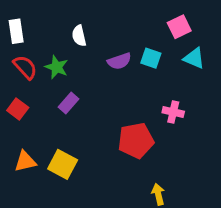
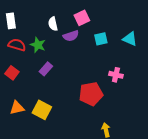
pink square: (179, 27) -> (82, 18), moved
cyan square: (151, 58) -> (101, 39), turned -32
purple semicircle: (119, 61) -> (71, 36), moved
red semicircle: (25, 67) -> (17, 45), turned -30

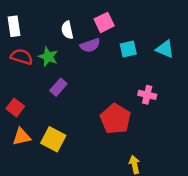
red square: (12, 73) -> (15, 107), moved
red pentagon: (91, 94) -> (115, 119), turned -30

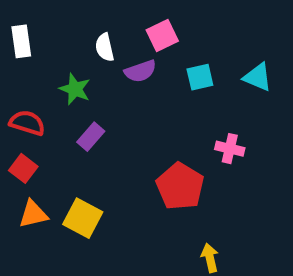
red semicircle: (22, 57) -> (27, 123), moved

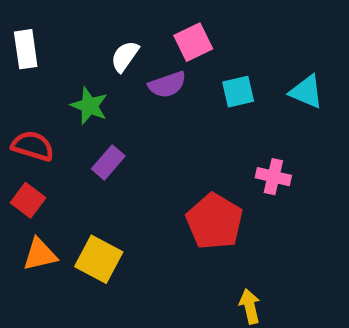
white semicircle: (105, 47) -> (125, 56), turned 48

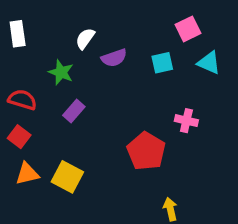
pink square: (193, 42) -> (188, 29), moved

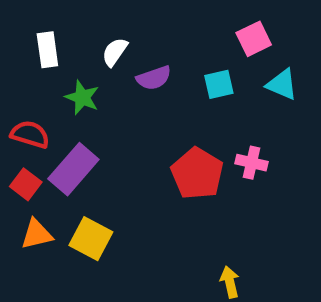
white rectangle: (18, 34) -> (47, 50), moved
purple rectangle: (74, 111) -> (73, 169), moved, size x1.6
red pentagon: (146, 151) -> (197, 173), moved

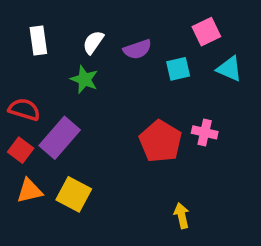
purple semicircle: (154, 78) -> (137, 49), moved
green star: (82, 97) -> (84, 79), moved
yellow arrow: (230, 282) -> (182, 216), moved

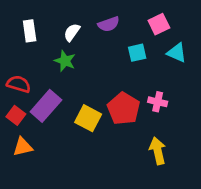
purple semicircle: (137, 49) -> (109, 24), moved
yellow square: (74, 194) -> (88, 118), moved
yellow arrow: (182, 216) -> (158, 151), moved, size x1.4

